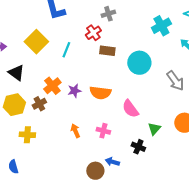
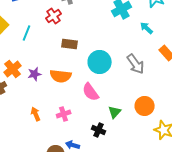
brown rectangle: (107, 51) -> (70, 44), moved
cyan circle: (139, 63) -> (100, 62), moved
pink cross: (103, 131) -> (64, 114), turned -32

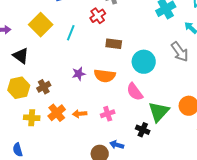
gray arrow: (136, 64) -> (180, 52), moved
orange cross: (13, 69) -> (57, 113), moved
green triangle: (115, 112) -> (159, 112), size x1.6
orange arrow: (36, 114) -> (80, 114), turned -72

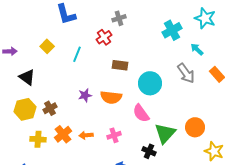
yellow square: (41, 25) -> (47, 46), size x0.6

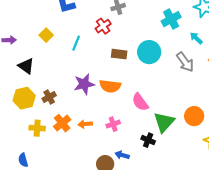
cyan circle: (150, 83) -> (149, 52), moved
purple star: (85, 95) -> (84, 84), size x1.5

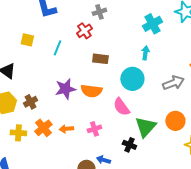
yellow square: (46, 35) -> (27, 40), turned -32
cyan arrow: (196, 38) -> (145, 53), moved, turned 56
cyan circle: (149, 52) -> (132, 79), moved
gray arrow: (185, 62) -> (173, 83), moved, turned -75

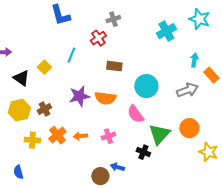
yellow square: (27, 40) -> (44, 67), moved, turned 32
cyan arrow: (145, 53) -> (194, 60), moved

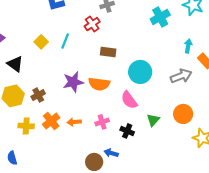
yellow square: (44, 67) -> (41, 42), moved
green triangle: (159, 134) -> (153, 120), size x0.6
black cross: (143, 152) -> (127, 131), moved

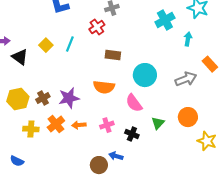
cyan arrow: (188, 46) -> (188, 39), moved
black triangle: (15, 64) -> (20, 57), moved
purple star: (73, 82) -> (69, 98), moved
blue semicircle: (12, 158) -> (17, 161), turned -48

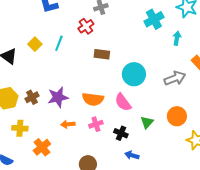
orange semicircle: (104, 87) -> (93, 99), moved
orange cross: (56, 124) -> (42, 147), moved
blue arrow: (116, 156) -> (132, 155), moved

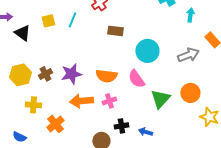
yellow square: (35, 44) -> (48, 21), turned 32
green triangle: (147, 122) -> (160, 99), size x1.5
orange arrow: (68, 124) -> (81, 101), size x1.6
black cross: (121, 133) -> (121, 126), moved, turned -32

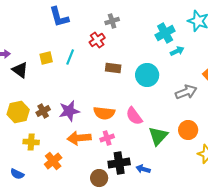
cyan arrow: (190, 15) -> (177, 51), moved, turned 56
cyan circle: (147, 51) -> (147, 75), moved
black cross: (121, 126) -> (119, 163), size x1.5

